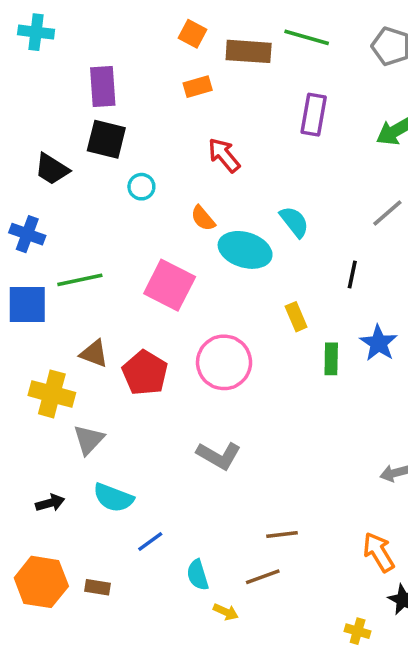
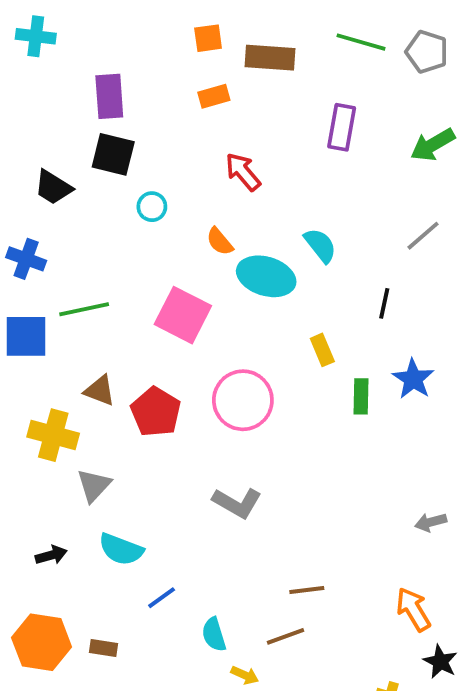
orange square: (192, 34) -> (208, 38), turned -36
green line: (307, 37) -> (361, 42), moved

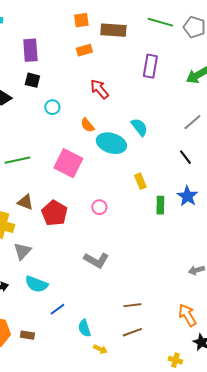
black square: (113, 154) -> (32, 80), size x0.7
black line: (384, 303) -> (185, 157), moved, turned -49
pink circle: (243, 400) -> (99, 207), size x0.5
brown line: (285, 636) -> (132, 332), moved

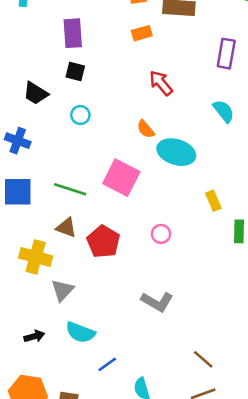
cyan circle: (52, 107) -> (80, 115), moved
cyan semicircle: (139, 127) -> (224, 111), moved
green line: (17, 160) -> (70, 189), moved, turned 30
brown line: (132, 305) -> (203, 359), turned 48

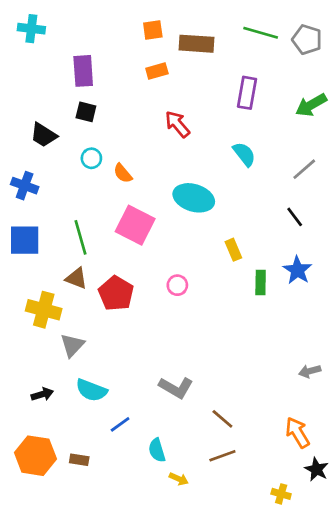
orange semicircle: (146, 129) -> (123, 173), moved
green line: (70, 189) -> (81, 237), turned 56
gray L-shape: (157, 302) -> (176, 387), moved

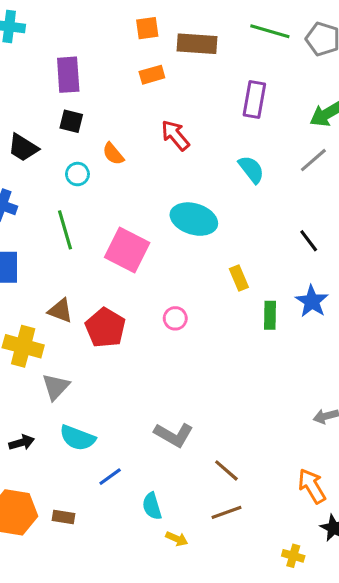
gray line: (304, 169) -> (313, 160), moved
orange semicircle: (123, 173) -> (113, 154), moved
green line: (81, 237) -> (65, 230), moved

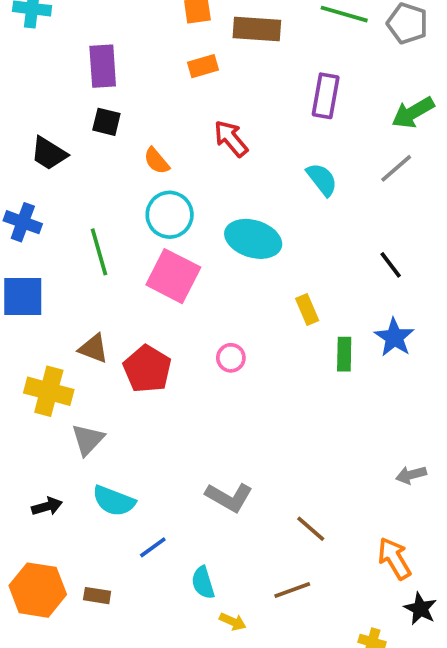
cyan circle: (77, 174) -> (170, 215), moved, size x1.6
brown line: (226, 470) -> (311, 529), moved

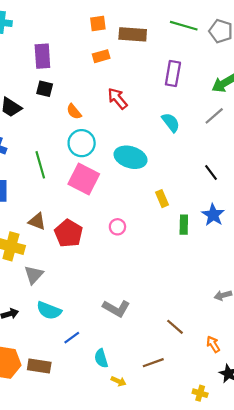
brown line: (311, 529) -> (175, 327), moved
orange arrow: (394, 558) -> (213, 344), size x0.7
brown rectangle: (97, 596) -> (39, 366), size x1.5

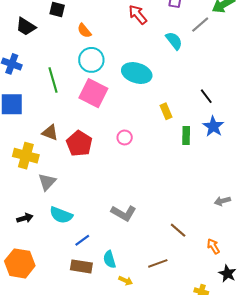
red arrow: (117, 99) -> (138, 15), moved
gray line: (214, 116) -> (200, 25), moved
black line: (211, 172) -> (206, 96), moved
brown rectangle: (39, 366) -> (81, 266), moved

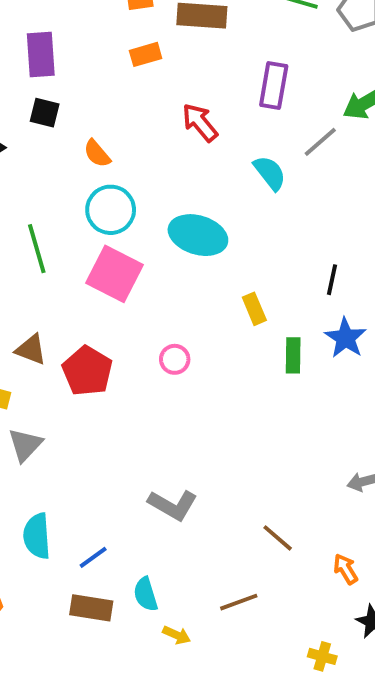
black line: (206, 96) -> (332, 280), turned 49
cyan semicircle: (61, 215) -> (37, 536), moved, turned 65

